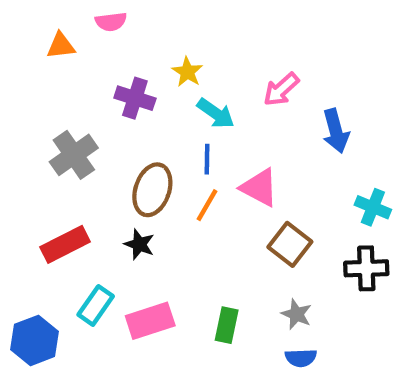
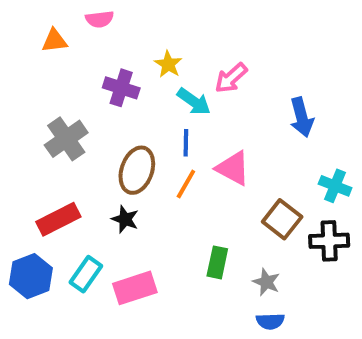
pink arrow: (281, 89) -> (231, 78), moved
brown square: (290, 244) -> (282, 219), moved
green rectangle: (227, 325) -> (217, 262), moved
blue hexagon: (35, 340) -> (31, 276), moved

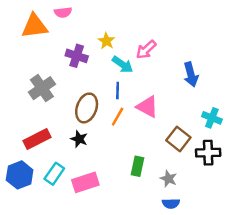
orange triangle: (54, 41) -> (34, 26), size x1.6

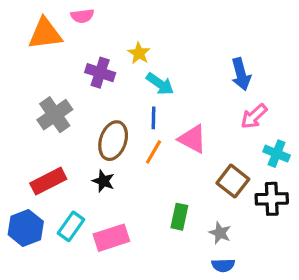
pink arrow: (146, 50) -> (254, 116), moved
blue arrow: (191, 74) -> (241, 74), moved

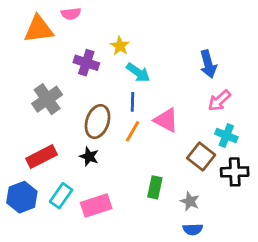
cyan cross: (277, 154) -> (226, 136), moved

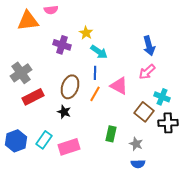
gray cross: (47, 99) -> (21, 73), moved
pink arrow: (219, 101) -> (147, 72), moved
red rectangle: (41, 157) -> (33, 97), moved

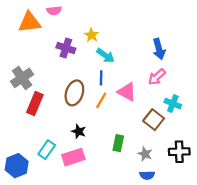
red rectangle: (33, 97) -> (35, 104), turned -40
black star: (64, 112) -> (79, 131), moved
black cross: (168, 123) -> (179, 152), moved
blue hexagon: (16, 141) -> (17, 166), moved

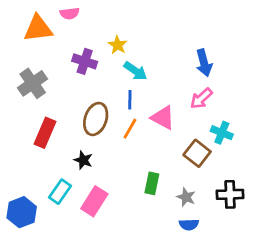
gray cross: (22, 78) -> (33, 83), moved
black star: (79, 131) -> (83, 160), moved
pink rectangle: (73, 157) -> (94, 201), turned -40

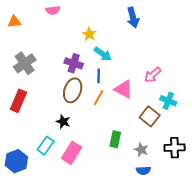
orange triangle: (38, 29) -> (14, 22), moved, size x0.6
purple cross: (85, 61) -> (74, 63), moved
blue arrow: (204, 63) -> (133, 18), moved
red rectangle: (45, 133) -> (18, 101), moved

